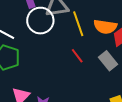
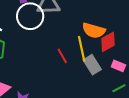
yellow line: (78, 24) -> (82, 49), moved

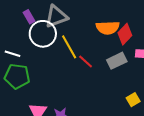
yellow line: (82, 49) -> (69, 47), moved
gray rectangle: (92, 65) -> (117, 61), turned -66

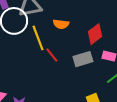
orange semicircle: (108, 28) -> (61, 24), moved, size x0.7

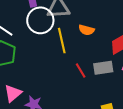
red line: (52, 55) -> (81, 71), moved

